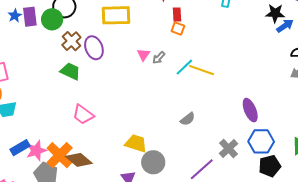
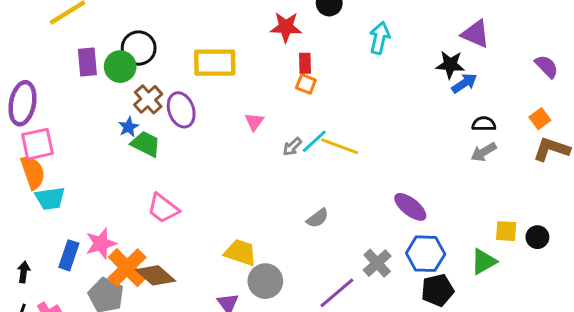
blue star: (15, 16) -> (129, 127), moved
gray arrow: (159, 58) -> (292, 147), moved
purple ellipse: (250, 110) -> (410, 207), turned -30
blue rectangle: (20, 148) -> (69, 255), turned -42
pink star: (36, 151) -> (101, 244), moved

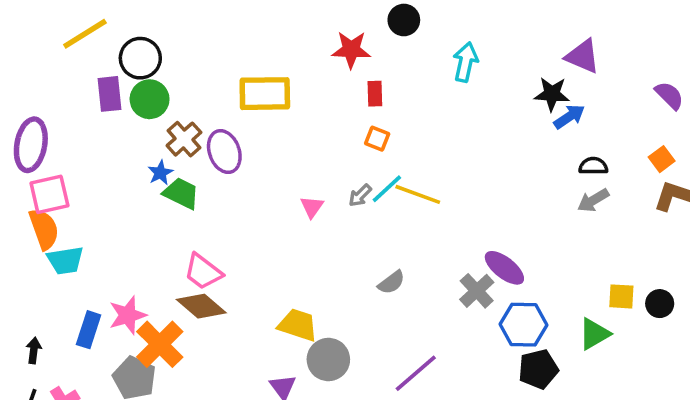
black circle: (139, 48) -> (140, 58), moved
orange square: (306, 84) -> (377, 139), moved
pink triangle: (254, 122) -> (312, 207), moved
gray cross: (377, 263) -> (477, 291), moved
brown diamond: (156, 275) -> (201, 306), moved

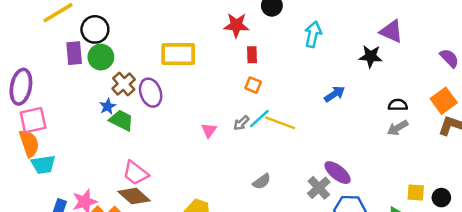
blue arrow: (569, 117) -> (335, 94), moved
orange square: (662, 159) -> (444, 101), size x1.5

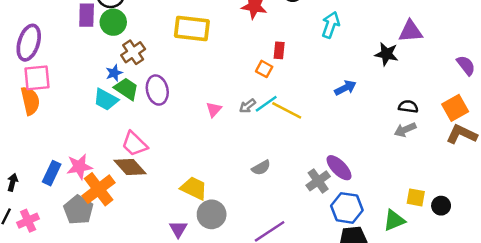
purple triangle: (391, 31) -> (411, 31), turned -35
red rectangle: (252, 55) -> (279, 50), moved
purple ellipse: (151, 93) -> (157, 90), moved
cyan trapezoid: (43, 164) -> (106, 100), moved, turned 30

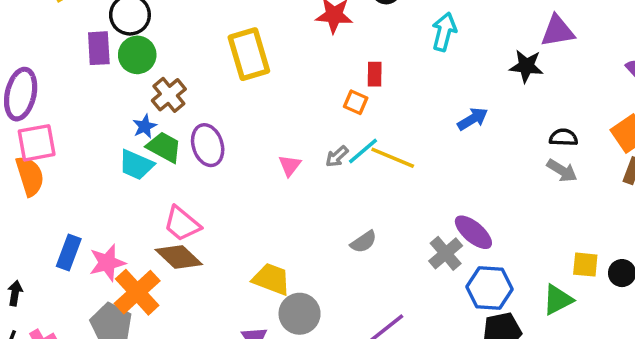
yellow rectangle: (192, 29) -> (249, 54), turned 72
gray arrow: (405, 130) -> (562, 171), turned -120
blue rectangle: (52, 173) -> (69, 253), moved

